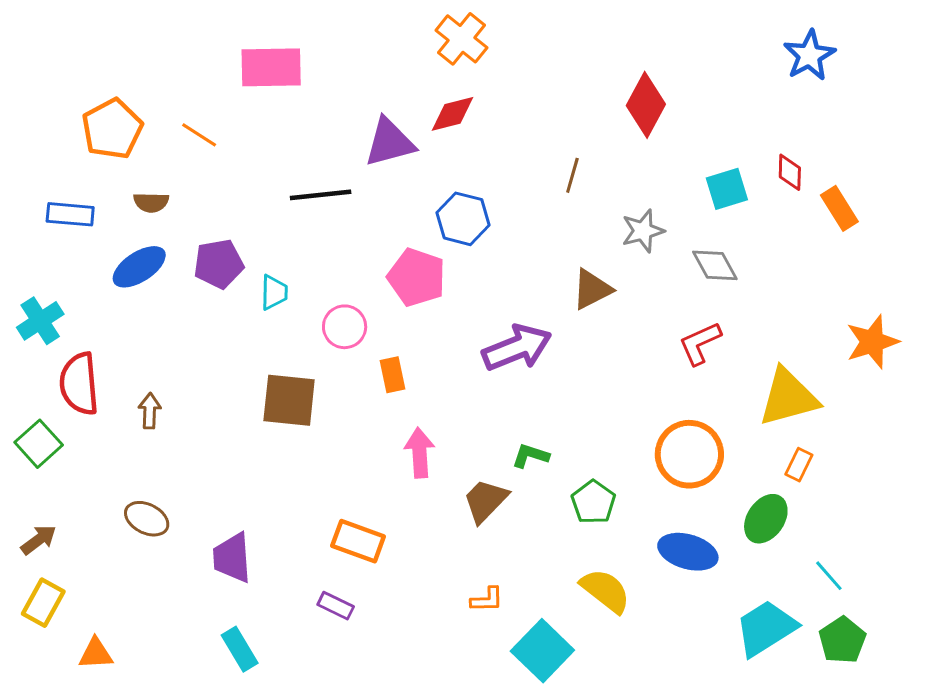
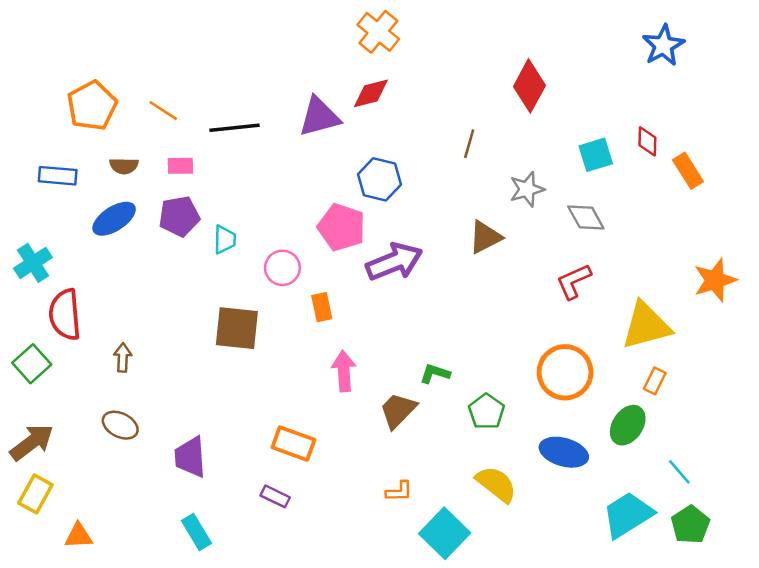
pink rectangle: (271, 67) -> (180, 166), moved, size x0.5
black line: (321, 195) -> (235, 128), moved
purple arrow: (517, 348) -> (394, 262), moved
brown arrow: (150, 411) -> (123, 358), moved
brown arrow: (39, 540) -> (32, 442), size x1.5

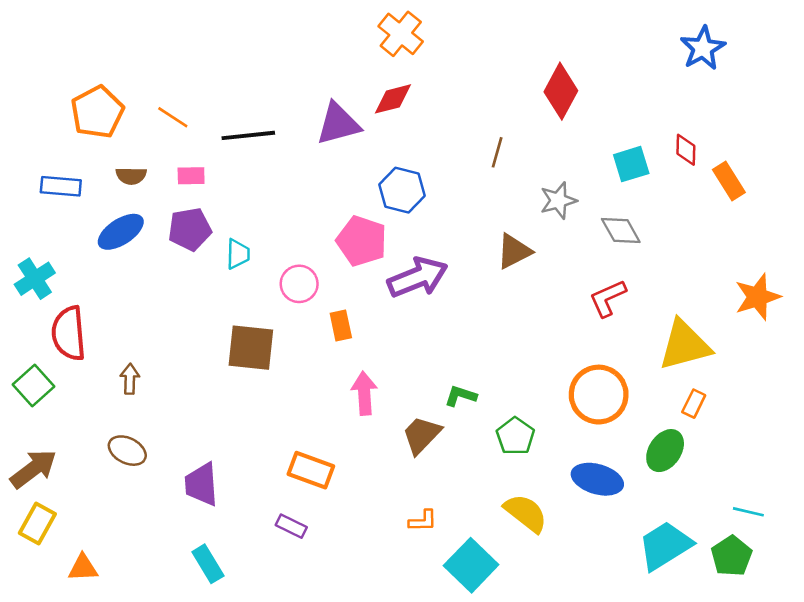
cyan line: (679, 472) -> (748, 512), moved, turned -36

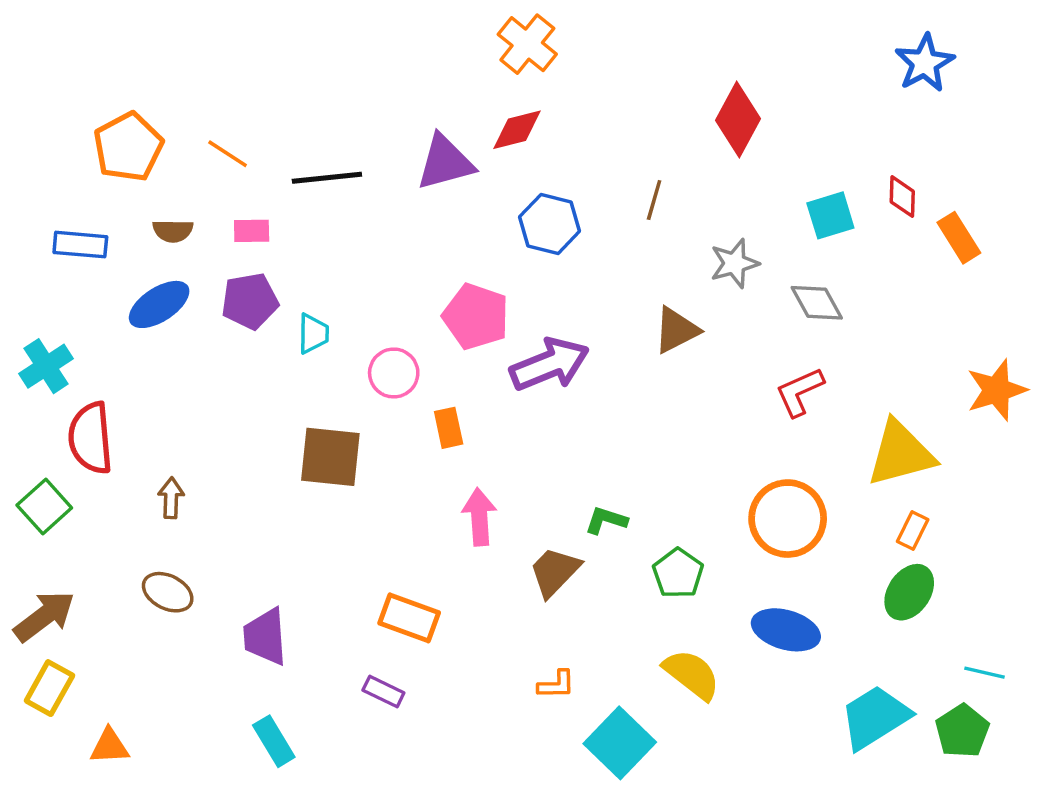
blue hexagon: (402, 190) -> (550, 224), moved
green ellipse: (665, 451) -> (909, 592), moved

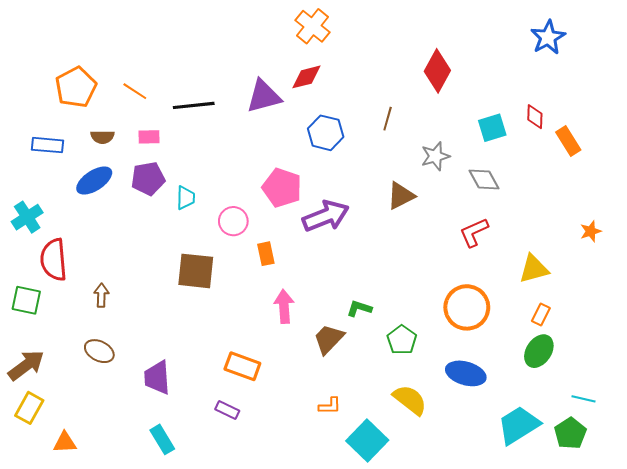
orange star: (997, 390) -> (591, 231), size x0.6
yellow triangle: (901, 453) -> (534, 269), size x0.7
green square: (44, 507) -> (26, 300), turned -36

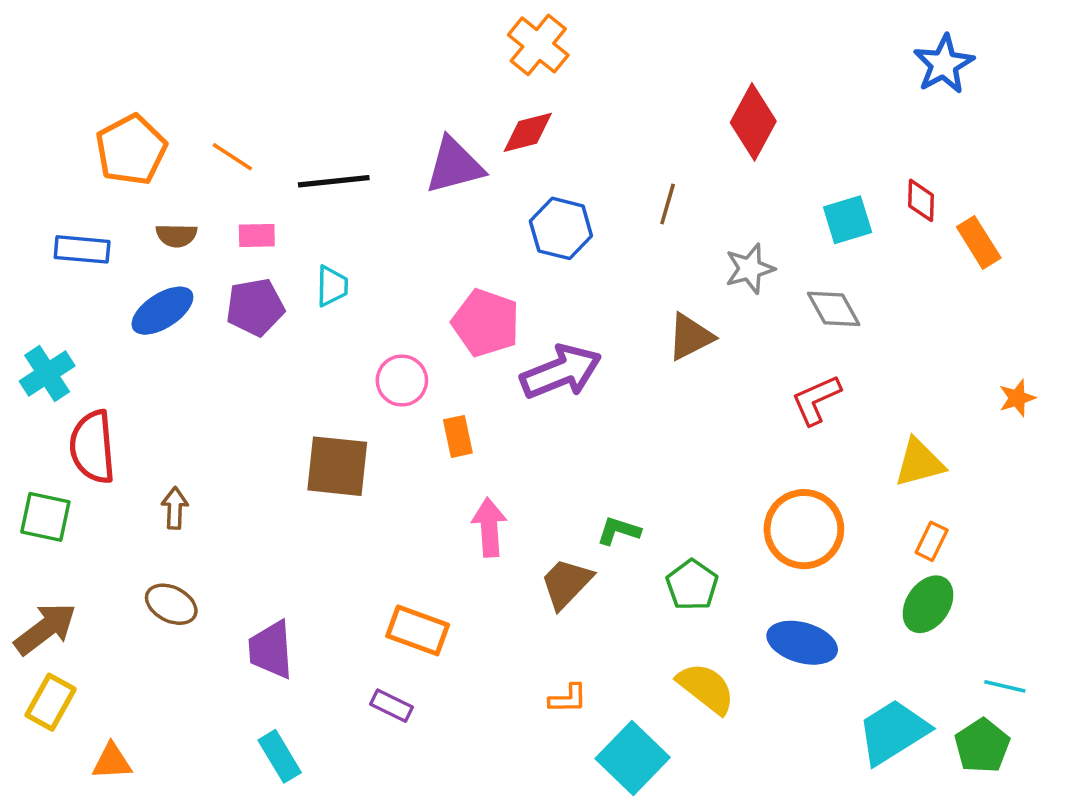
cyan trapezoid: (186, 198) -> (332, 286), moved

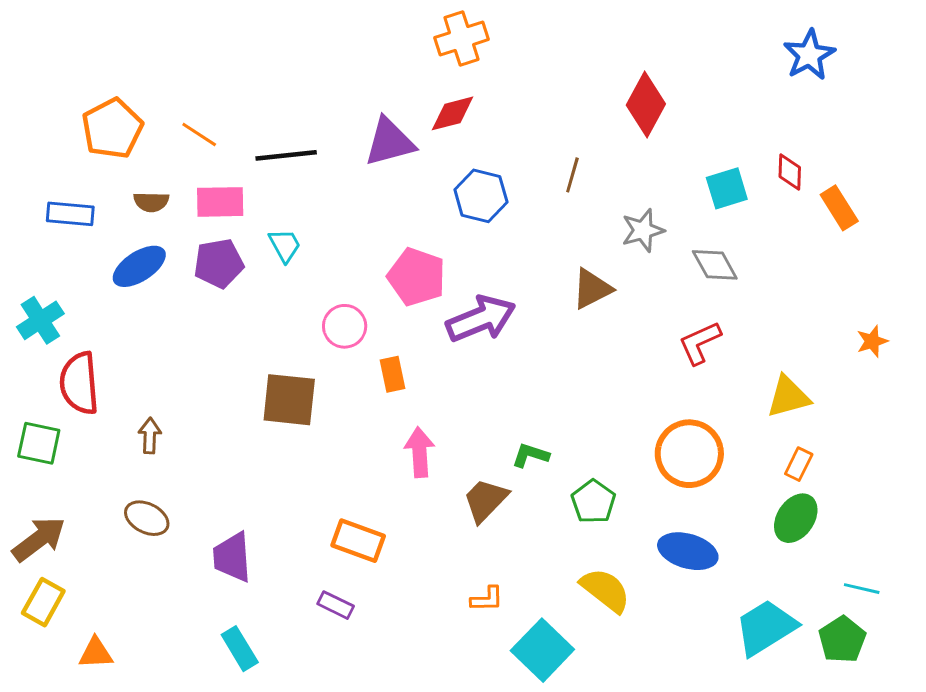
orange cross: (538, 45) -> (462, 39), turned 33
pink rectangle: (257, 235) -> (220, 202), size x1.5
cyan trapezoid: (332, 286) -> (285, 245), turned -30

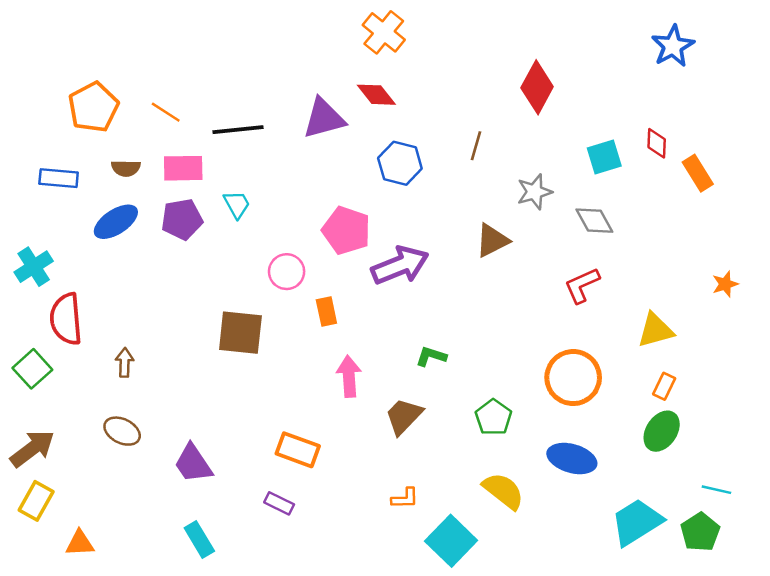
orange cross: (462, 39) -> (384, 32), turned -33
red diamond: (453, 113) -> (376, 95), turned 66
green square: (39, 443) -> (32, 369), turned 36
green L-shape: (530, 455) -> (431, 356), moved
purple trapezoid: (232, 557) -> (193, 463), turned -30

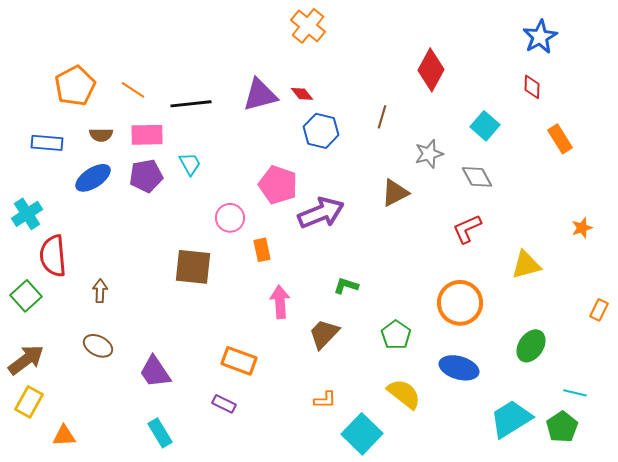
red diamond: (376, 95) -> (302, 94), moved, size x0.7
red diamond: (657, 143) -> (532, 87), moved
cyan square: (604, 157) -> (485, 126), turned -32
orange rectangle: (664, 386) -> (599, 310), moved

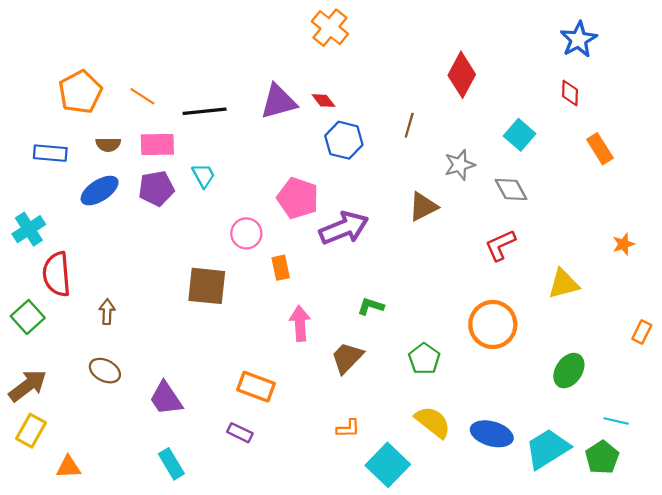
blue ellipse: (459, 368) -> (492, 434), moved

